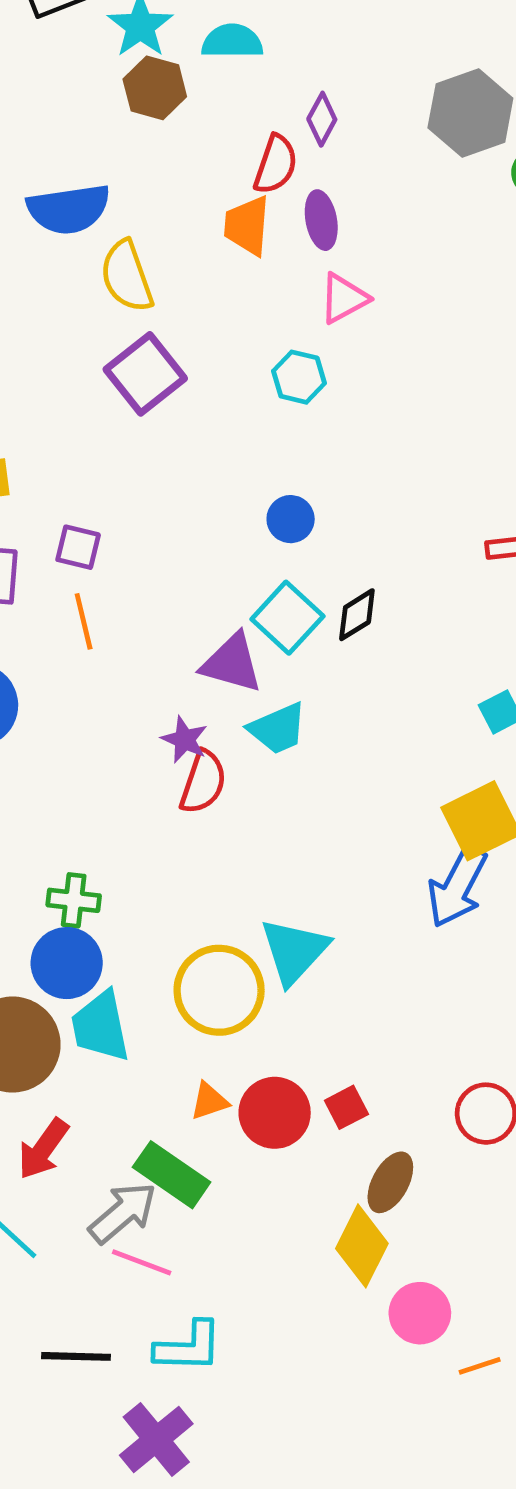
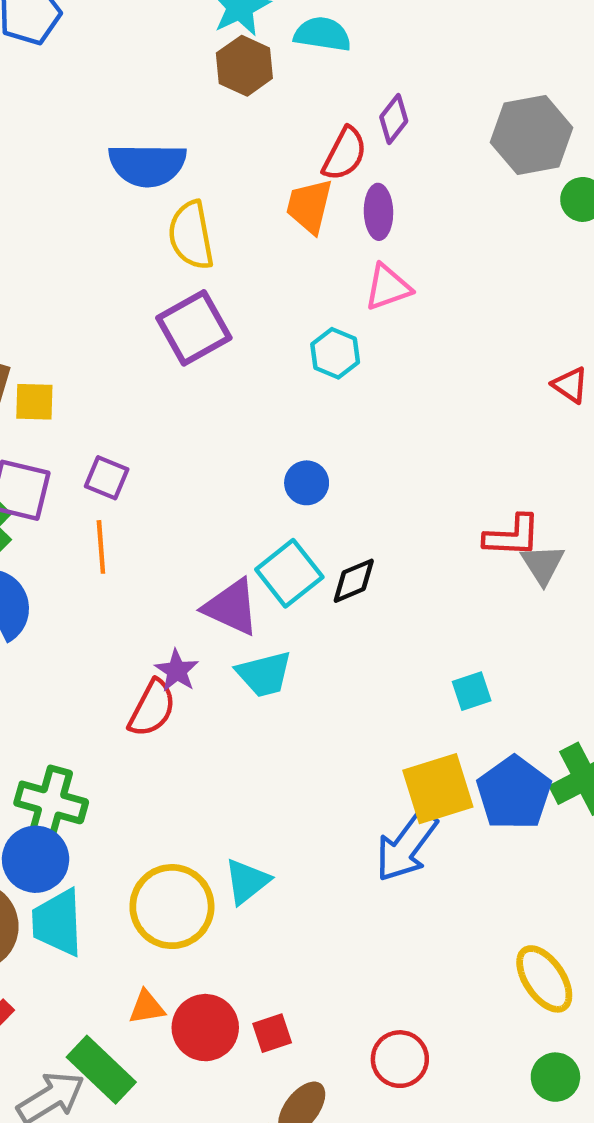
red semicircle: (203, 782) -> (152, 708), moved
green cross: (74, 900) -> (51, 802), size x1.4
cyan triangle: (294, 951) -> (247, 881), size x0.7

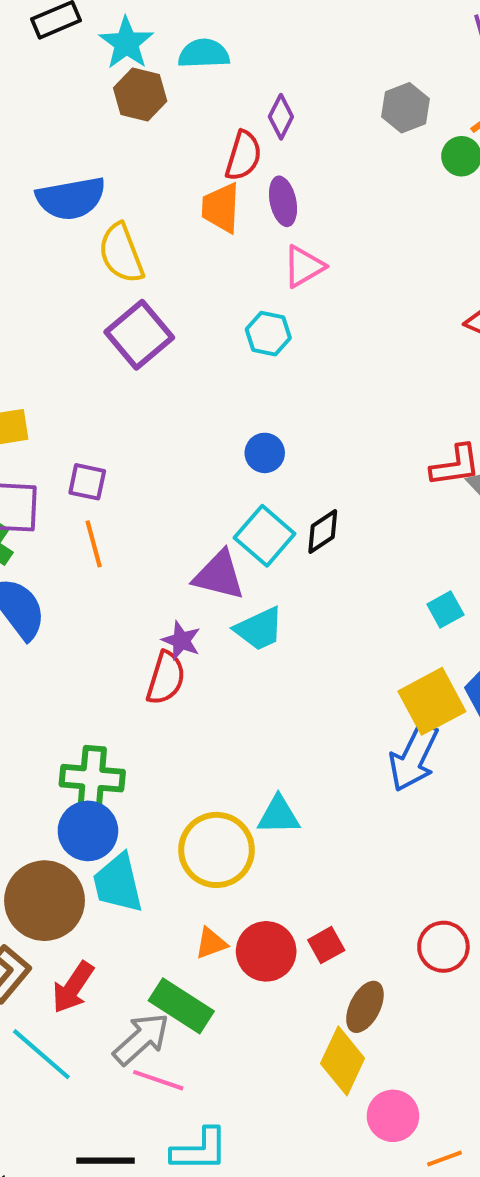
gray hexagon: (532, 135) -> (405, 108), size x0.7
cyan triangle: (247, 881) -> (279, 815), turned 48

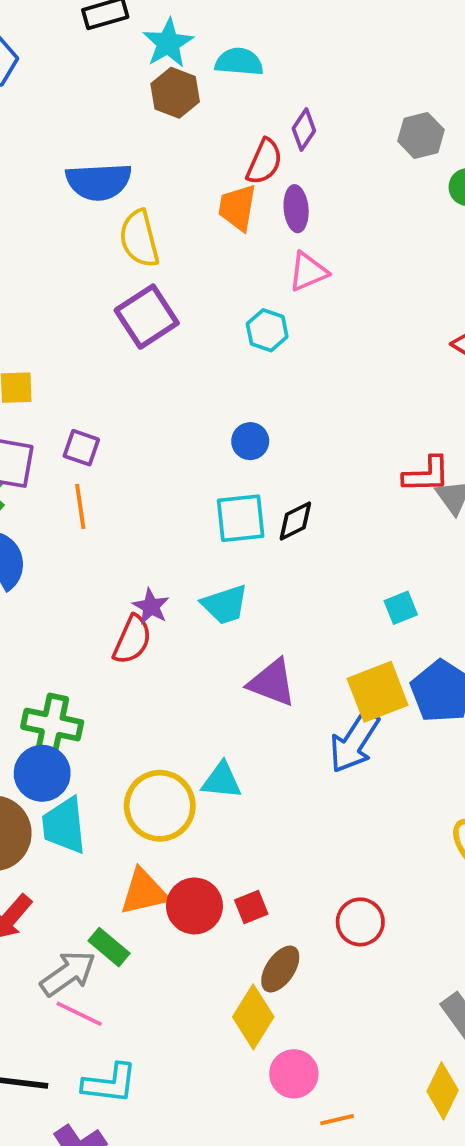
cyan square: (265, 536) -> (241, 518), turned 36
purple triangle: (219, 575) -> (272, 683), moved
orange triangle: (211, 943) -> (144, 892), size x1.6
green rectangle: (181, 1006) -> (109, 947), size x0.7

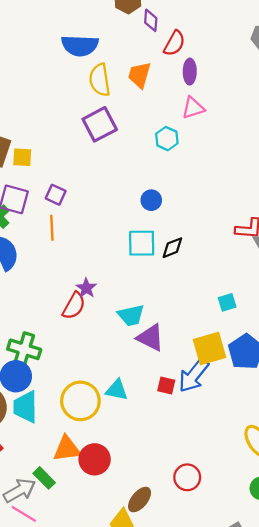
purple diamond: (304, 130) -> (151, 20), moved, turned -35
orange trapezoid: (237, 208) -> (139, 75), moved
cyan trapezoid: (225, 605) -> (131, 315), moved
red square: (251, 907) -> (166, 385), moved, turned 30

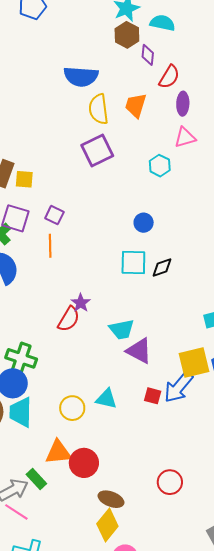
yellow circle: (80, 401) -> (72, 408), size x0.7
brown ellipse: (140, 500) -> (111, 499), moved, turned 70

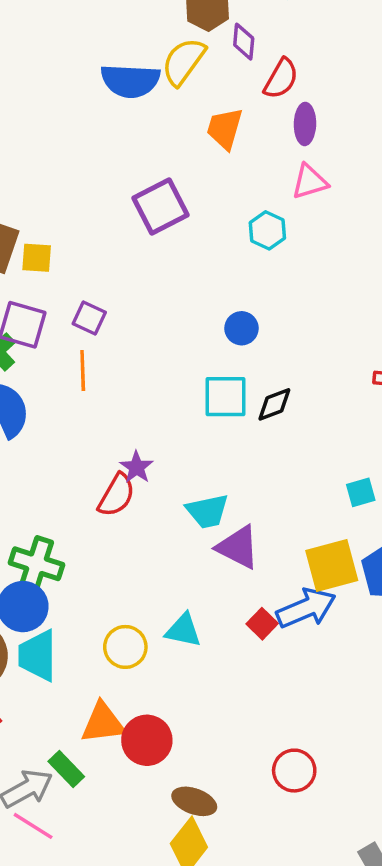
yellow semicircle: (99, 109) -> (183, 62), moved, turned 44
blue arrow: (178, 387) -> (306, 608), turned -152
red square: (153, 396) -> (262, 624), turned 30

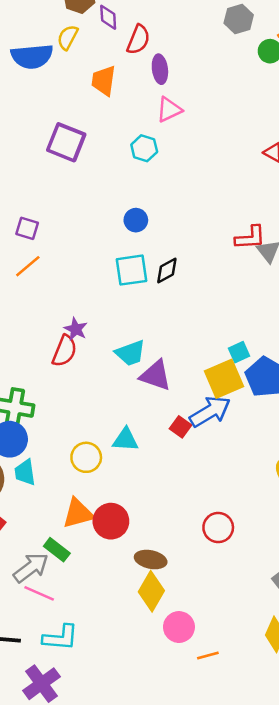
yellow semicircle: (183, 62) -> (68, 37), size x0.7
purple square: (161, 207) -> (66, 142), turned -33
orange line: (83, 371) -> (28, 266), turned 60
cyan square: (361, 492) -> (239, 352), moved
cyan trapezoid: (38, 656) -> (25, 472), size x0.7

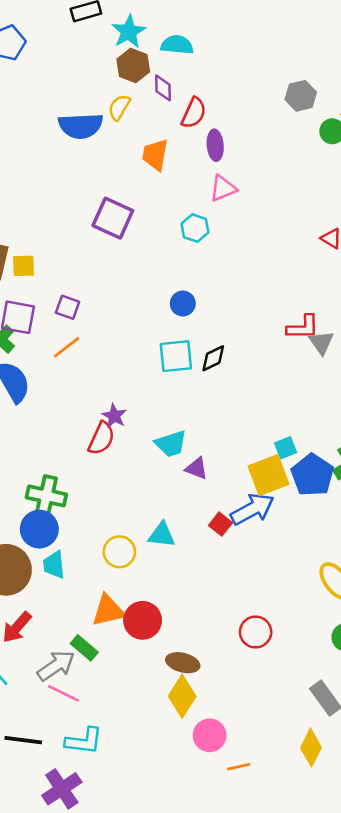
purple triangle: (156, 375) -> (197, 468), size x0.7

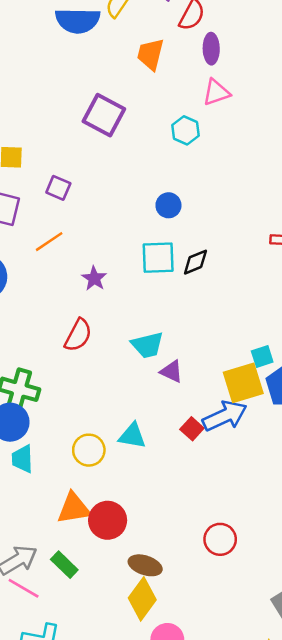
purple square: (68, 307) -> (58, 188), moved
purple star: (114, 416) -> (94, 278), moved
green rectangle: (84, 648) -> (64, 565), moved

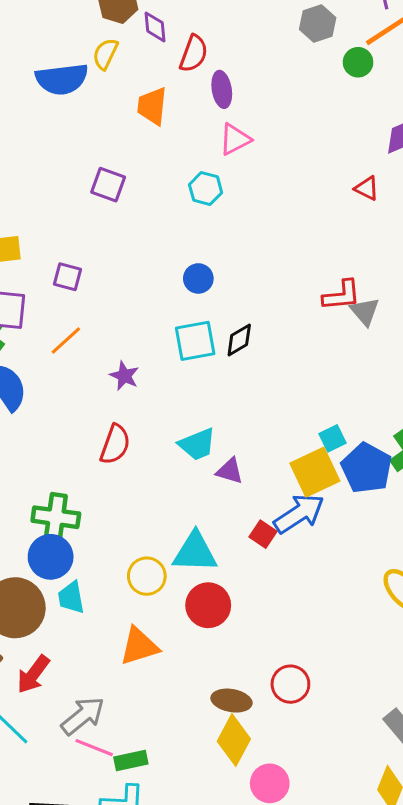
purple square: (104, 115) -> (108, 185), size x0.7
cyan triangle: (132, 436) -> (195, 552), size x1.4
red circle: (108, 520) -> (208, 605), moved
red circle: (220, 539) -> (290, 684), moved
green rectangle: (64, 565) -> (131, 760), moved, turned -48

